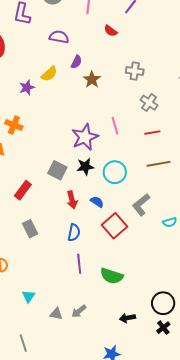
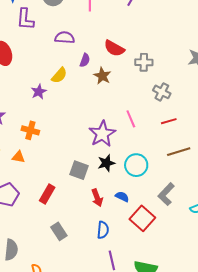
red semicircle: (111, 31) -> (114, 48), moved, size x1.5

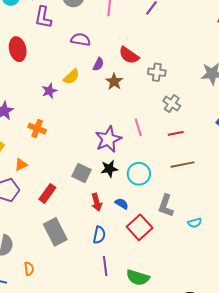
orange triangle: (18, 157) -> (21, 165), moved, turned -40
gray L-shape: (166, 194) -> (166, 206), turned -30
gray rectangle: (59, 231) -> (55, 232), size x1.5

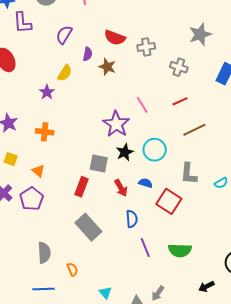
purple semicircle: (81, 40) -> (64, 35), turned -54
gray cross: (172, 104) -> (179, 67), moved
orange triangle: (21, 165) -> (38, 171), turned -40
red rectangle: (47, 193) -> (82, 187), moved

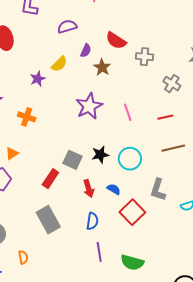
purple semicircle: (64, 35) -> (67, 27), turned 30
purple star: (116, 124) -> (89, 106), moved
orange triangle: (38, 171) -> (12, 154), turned 32

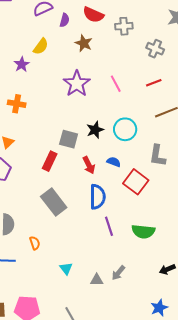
purple semicircle: (86, 51) -> (65, 20), moved
blue semicircle: (92, 221) -> (97, 197), size x1.4

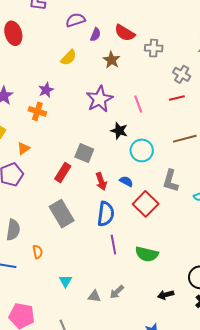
purple star: (22, 64) -> (46, 90), moved
red line: (154, 83) -> (177, 98), moved
black star: (95, 130) -> (119, 131), moved, turned 30

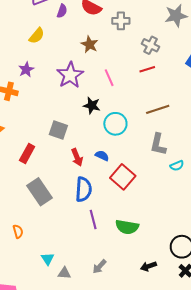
brown star: (112, 60) -> (90, 44), moved
purple star: (46, 90) -> (26, 70), moved
red rectangle: (63, 172) -> (27, 154), moved
gray L-shape: (170, 181) -> (158, 144), moved
gray triangle: (94, 296) -> (64, 273), moved

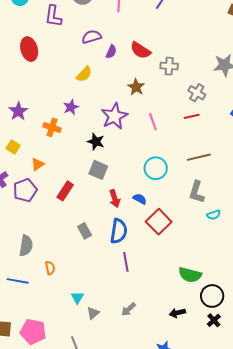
black star: (92, 105) -> (96, 142), moved
gray rectangle: (40, 192) -> (85, 231), moved, size x0.6
green semicircle: (127, 227) -> (190, 275), moved
gray triangle: (64, 273) -> (93, 313), turned -48

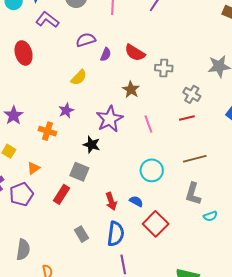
purple L-shape: (53, 16) -> (47, 20), turned 120
gray square: (98, 170) -> (79, 172), moved

